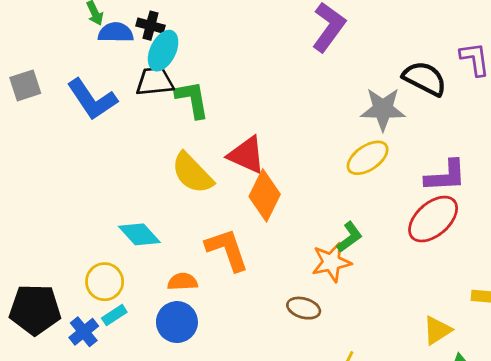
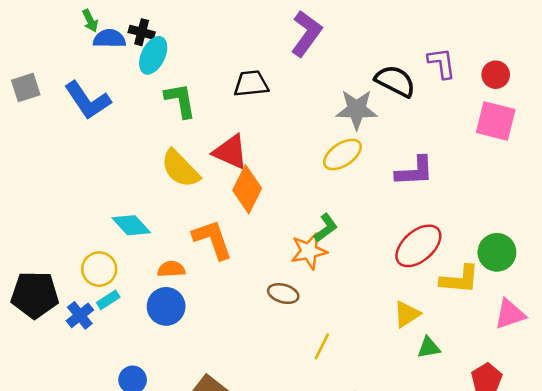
black trapezoid: (155, 81) -> (251, 84), moved
red ellipse: (433, 219) -> (418, 246), moved

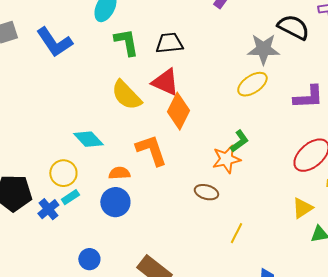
black trapezoid: (251, 84) -> (169, 43), moved

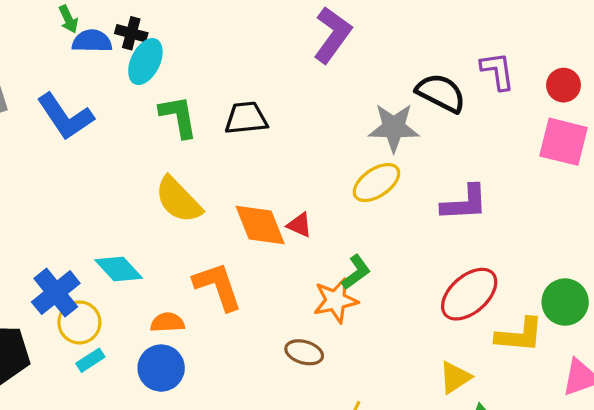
red triangle: (165, 82) -> (299, 225), moved, size x0.6
orange diamond: (178, 111) -> (260, 225), turned -48
blue cross: (48, 209) -> (56, 293), moved, size x1.4

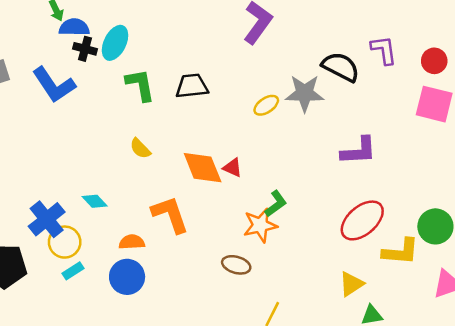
black cross: (131, 33) -> (85, 49), moved
yellow ellipse: (376, 183) -> (266, 105), moved, size x0.7
yellow semicircle: (178, 200) -> (140, 148), size x0.6
cyan diamond: (119, 269) -> (95, 201), size x0.7

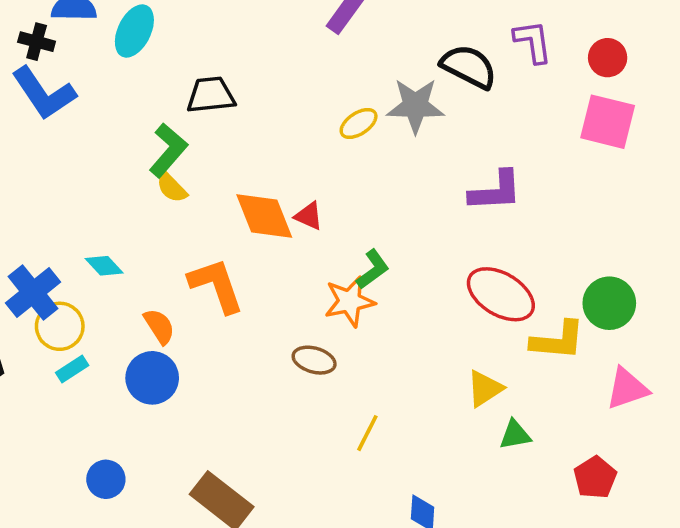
black cross: (85, 49) -> (37, 42), moved
green L-shape: (140, 85) -> (168, 150), moved, turned 51
black trapezoid: (192, 86) -> (211, 95), moved
red ellipse: (362, 220) -> (501, 294), turned 72
orange semicircle: (132, 242) -> (159, 326), turned 60

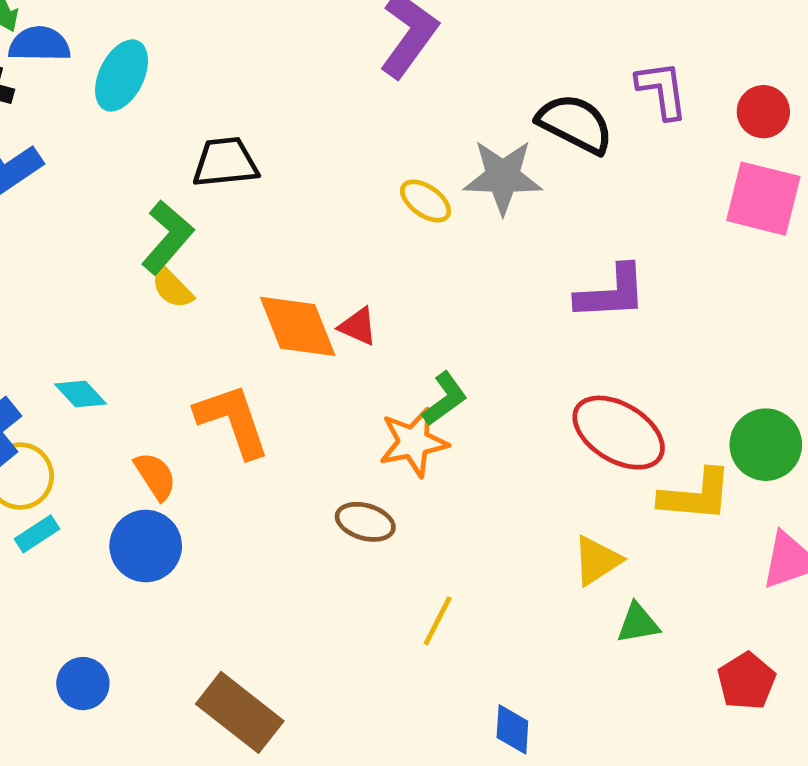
yellow ellipse: (359, 123) -> (426, 201), turned 69

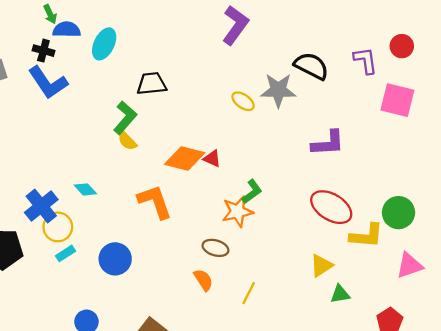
purple L-shape: (662, 90) -> (365, 60), moved
red circle: (763, 112) -> (402, 46), moved
orange diamond: (298, 326) -> (185, 159), turned -54
orange semicircle: (155, 476) -> (203, 280), moved

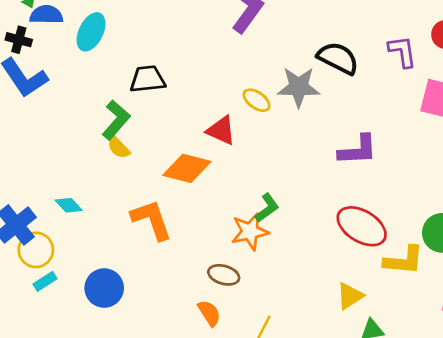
red triangle: (212, 159) -> (221, 130), moved, size x1.4

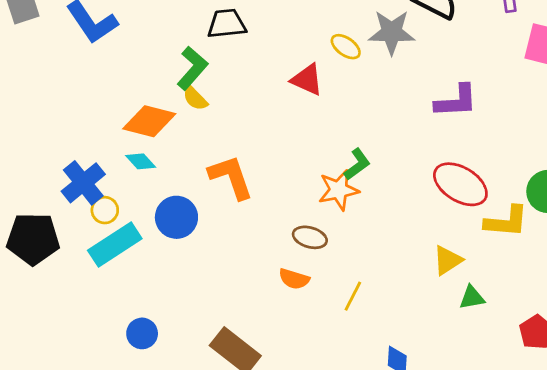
orange diamond: (187, 168) -> (149, 121), moved
yellow circle: (36, 250) -> (105, 210), size x0.7
cyan rectangle: (45, 281) -> (115, 245), size x2.0
blue circle: (104, 288) -> (176, 217), moved
orange semicircle: (209, 313) -> (294, 279), turned 140

